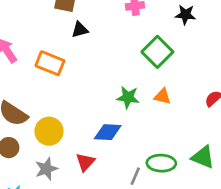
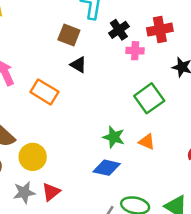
black triangle: (80, 30) -> (78, 65), turned 36
blue diamond: (108, 132) -> (107, 168), moved
red triangle: (85, 162) -> (51, 192), moved

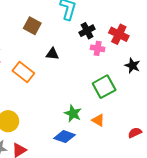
red cross: (160, 30) -> (119, 34), turned 30
brown square: (69, 35) -> (32, 26), moved
black triangle: (78, 65) -> (52, 54), turned -32

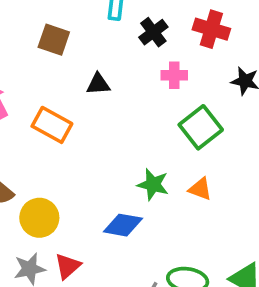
pink cross: (98, 48) -> (174, 75), moved
blue diamond: (65, 137) -> (123, 225), moved

